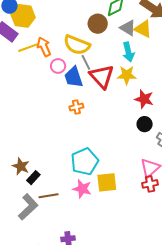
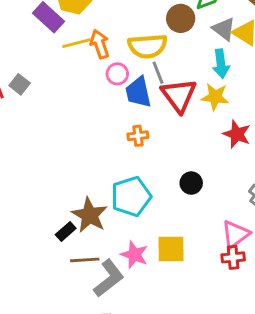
yellow semicircle: (77, 45) -> (148, 46), turned -32
black circle: (145, 124) -> (191, 183), moved
cyan pentagon: (85, 162) -> (131, 196), moved
brown star: (21, 166) -> (90, 215), moved, size x1.4
gray L-shape: (28, 207) -> (109, 278), moved

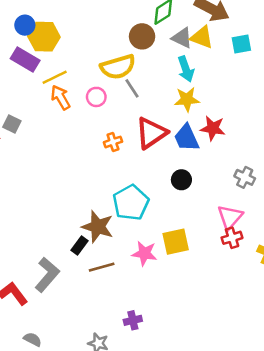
orange arrow: (100, 44) -> (61, 97), moved
blue trapezoid: (138, 92) -> (187, 138), moved
red triangle: (179, 95) -> (151, 133), moved, turned 44
orange cross: (138, 136) -> (113, 142), moved
gray L-shape: (109, 278) -> (47, 275), moved

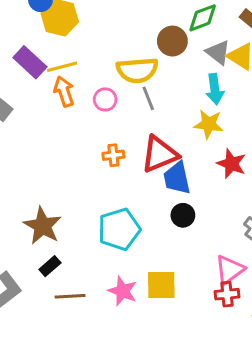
purple rectangle: (25, 60) -> (30, 62), moved
blue trapezoid: (187, 138) -> (177, 178), moved
brown star: (98, 227) -> (43, 226), moved

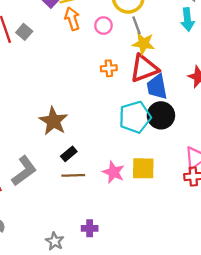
yellow star: (209, 124) -> (143, 44), moved
black circle: (183, 215) -> (161, 115), size x1.5
cyan pentagon: (119, 229) -> (135, 117), moved
black rectangle: (50, 266) -> (69, 154), moved

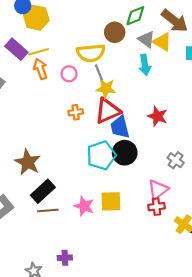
black rectangle: (69, 154) -> (43, 191), size x1.6

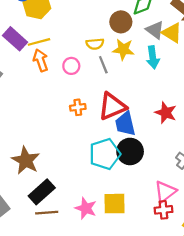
yellow semicircle: (91, 53) -> (95, 44), size x0.6
yellow star: (106, 88) -> (123, 49), moved

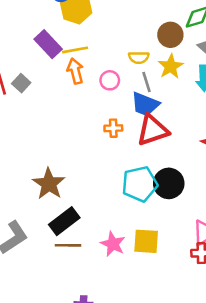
yellow star: (123, 49) -> (171, 66), turned 30
blue trapezoid: (125, 124) -> (145, 104), moved, turned -60

